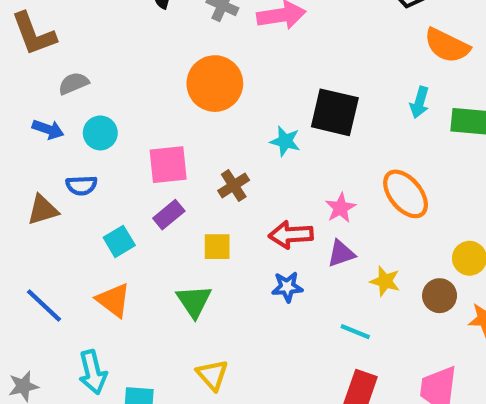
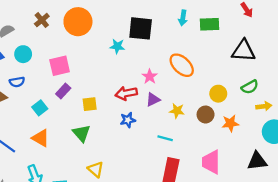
brown cross: (234, 185) -> (42, 20), moved

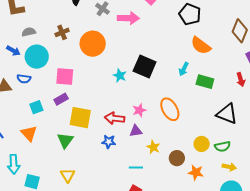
cyan circle: (23, 54) -> (37, 57), size x1.5
yellow circle: (218, 94) -> (202, 144), moved
yellow square: (90, 104) -> (80, 118), size x1.6
cyan line: (165, 138) -> (136, 167), turned -32

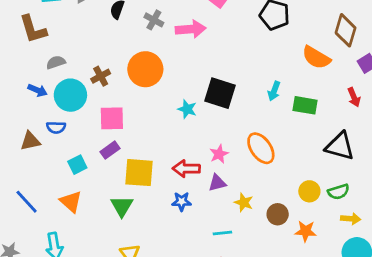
brown cross: (62, 32) -> (101, 76), moved
orange semicircle: (201, 46) -> (316, 58), moved

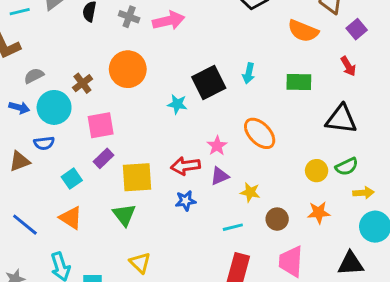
cyan arrow: (274, 91) -> (249, 73), moved
black square: (220, 93) -> (209, 83), turned -36
brown circle: (278, 214) -> (277, 219), moved

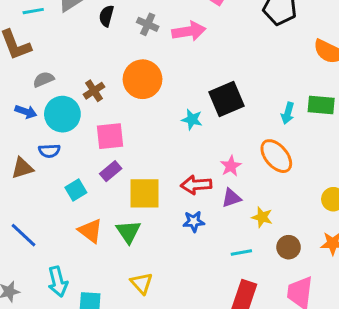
cyan arrow: (249, 73) -> (288, 113), moved
orange triangle: (71, 218) -> (90, 231), moved

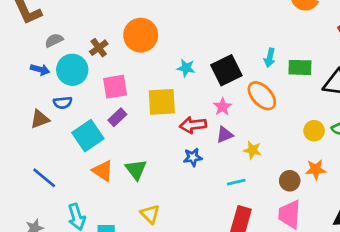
black square: (227, 99) -> (226, 70), moved
green rectangle: (321, 105) -> (300, 67), moved
cyan square: (76, 190) -> (88, 136), size x1.6
yellow square: (144, 193) -> (162, 102), moved
brown circle: (289, 247) -> (290, 181), moved

